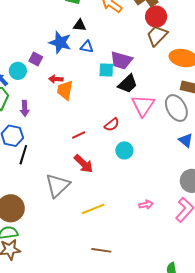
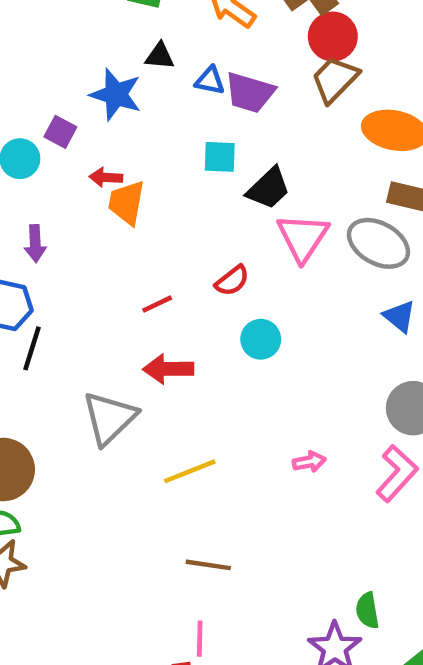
blue triangle: (87, 47) -> (210, 81), moved
purple trapezoid: (121, 60) -> (250, 93), moved
gray ellipse: (176, 108) -> (378, 243), turned -32
red arrow: (84, 164) -> (168, 369), turned 135

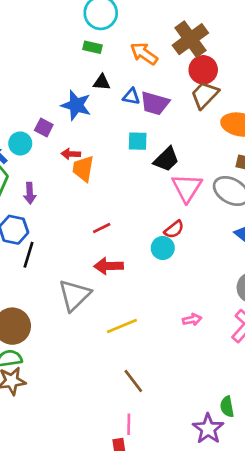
red semicircle: (232, 281) -> (174, 229), moved
brown line: (208, 565) -> (133, 381), turned 45

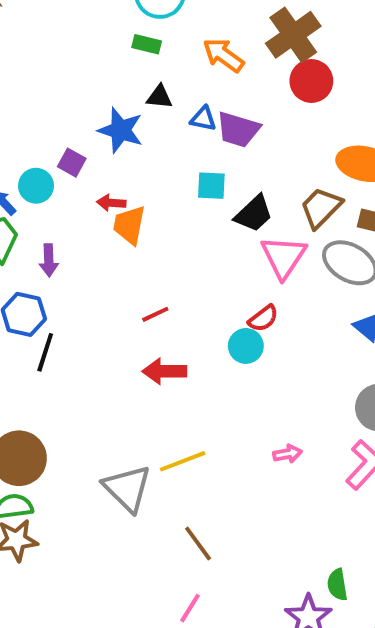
brown trapezoid: (205, 95) -> (321, 208), moved
gray triangle: (74, 295) -> (127, 488), moved, turned -32
pink line: (129, 424) -> (190, 608), turned 30

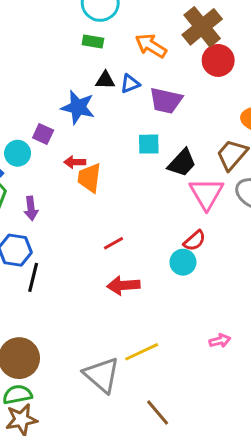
blue triangle: (203, 119) -> (130, 84), moved, turned -30

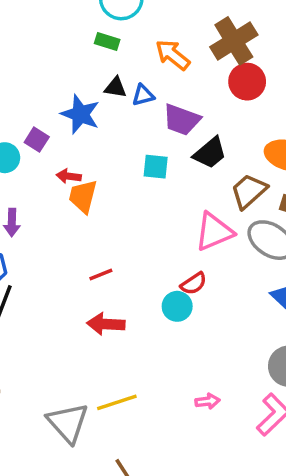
black trapezoid: (182, 163) -> (210, 153), moved
pink triangle: (207, 194) -> (214, 232), turned 30

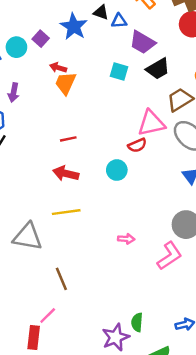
red semicircle: (194, 284) -> (137, 145), moved
yellow line: (117, 402) -> (66, 212), moved
gray triangle: (68, 423) -> (28, 237), turned -48

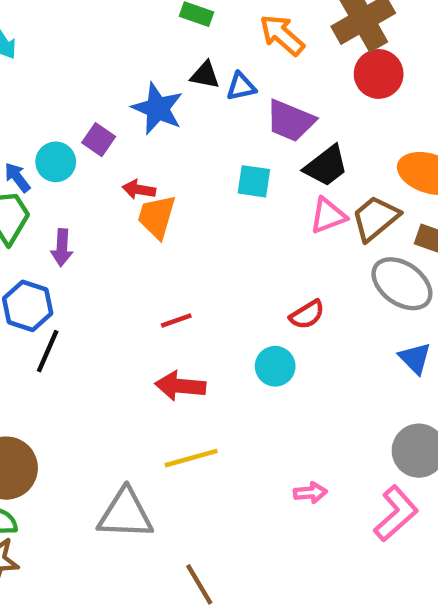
pink triangle: (151, 123) -> (328, 216), moved, size x0.7

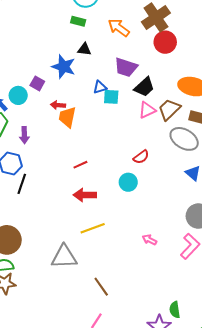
blue triangle: (241, 87) -> (100, 87), moved
pink arrow: (310, 493) -> (149, 240), turned -144

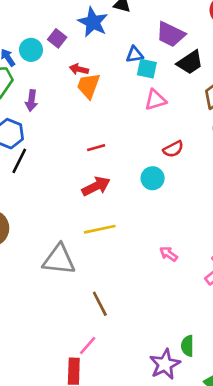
pink triangle: (147, 110) -> (155, 100), moved
red arrow: (85, 195) -> (96, 186), turned 145

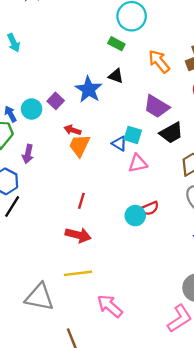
blue triangle: (135, 54) -> (119, 144), moved, turned 35
red line: (96, 148) -> (81, 201), turned -63
cyan circle: (153, 178) -> (135, 216), moved
red arrow: (96, 186) -> (78, 235), turned 35
pink arrow: (169, 254) -> (110, 306), moved, size x1.6

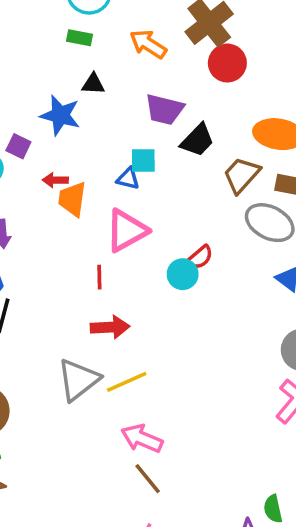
pink triangle: (138, 163) -> (127, 231), moved, size x1.5
gray triangle: (39, 297) -> (78, 380), moved, turned -32
pink arrow: (110, 306) -> (142, 438), moved

